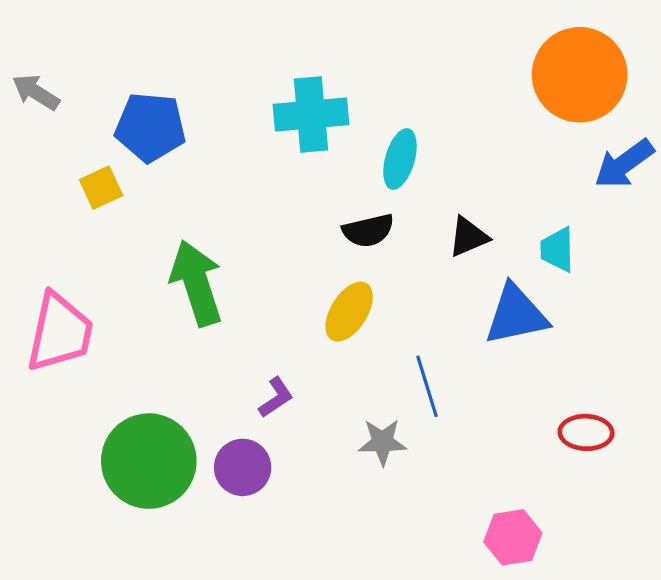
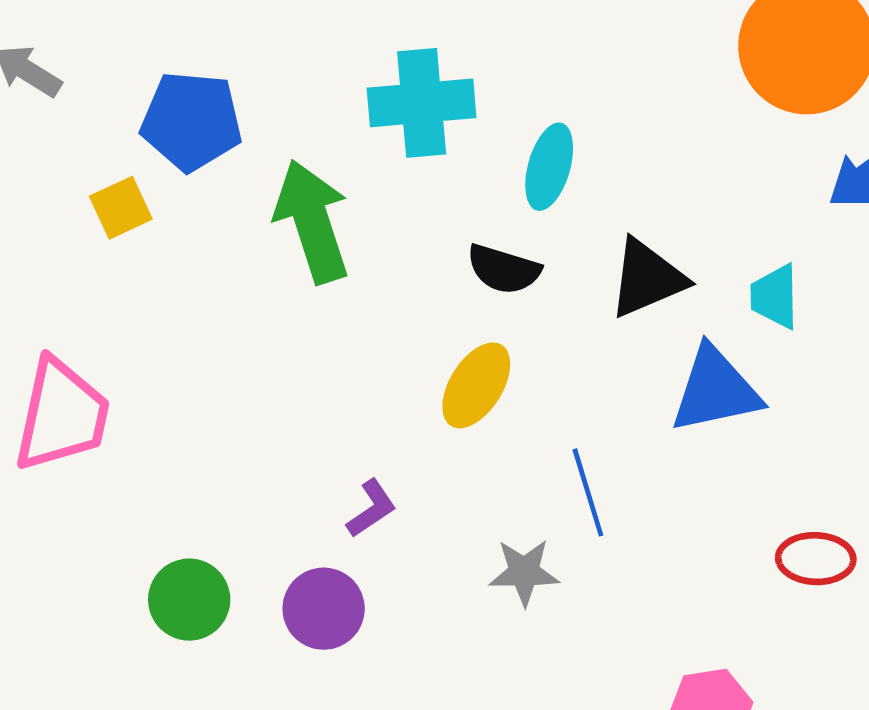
black semicircle: (368, 231) -> (504, 269), turned 30
black triangle: (468, 237) -> (647, 278), size x1.4
green arrow: (196, 283) -> (312, 221), moved
green circle: (149, 461) -> (189, 600), size x0.6

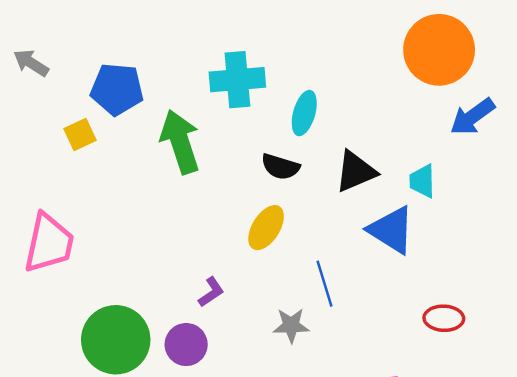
blue triangle: (715, 390) -> (391, 230), turned 44
green circle: (189, 600) -> (116, 340), size x1.6

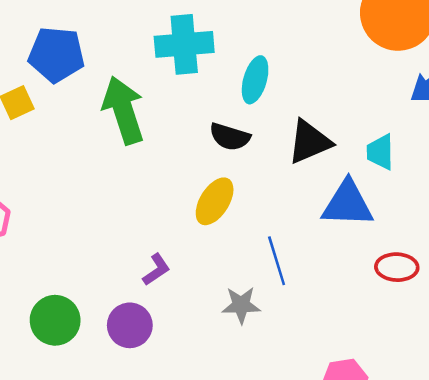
blue triangle: (391, 230) -> (347, 204), turned -30
red ellipse: (444, 318) -> (397, 267), moved
green circle: (116, 340) -> (55, 320), size x0.7

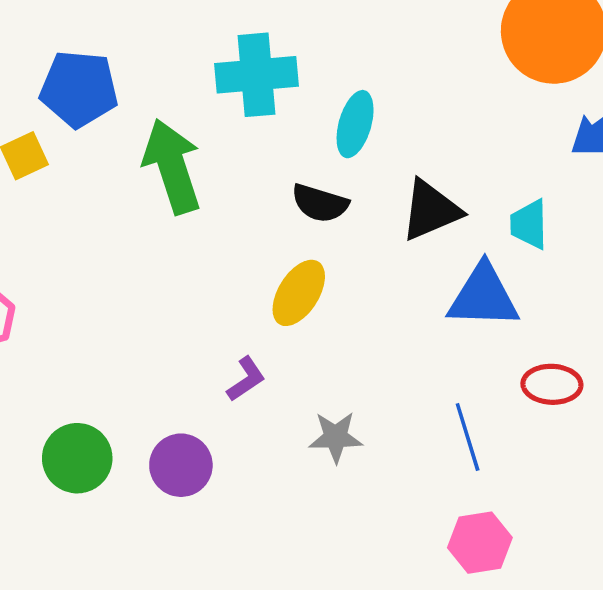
blue line: (277, 261) -> (468, 437), moved
purple L-shape: (156, 270) -> (246, 379), moved

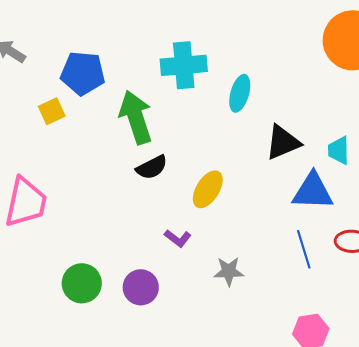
black semicircle: (320, 203) -> (152, 167), moved, turned -44
purple L-shape: (246, 379) -> (178, 238), turned 72
blue line: (468, 437) -> (304, 249), moved

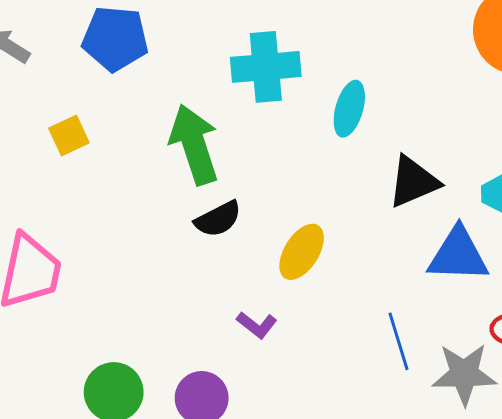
blue pentagon: (83, 73) -> (115, 39), moved
blue line: (304, 249) -> (399, 341), moved
gray star: (229, 271) -> (464, 374), moved, size x1.4

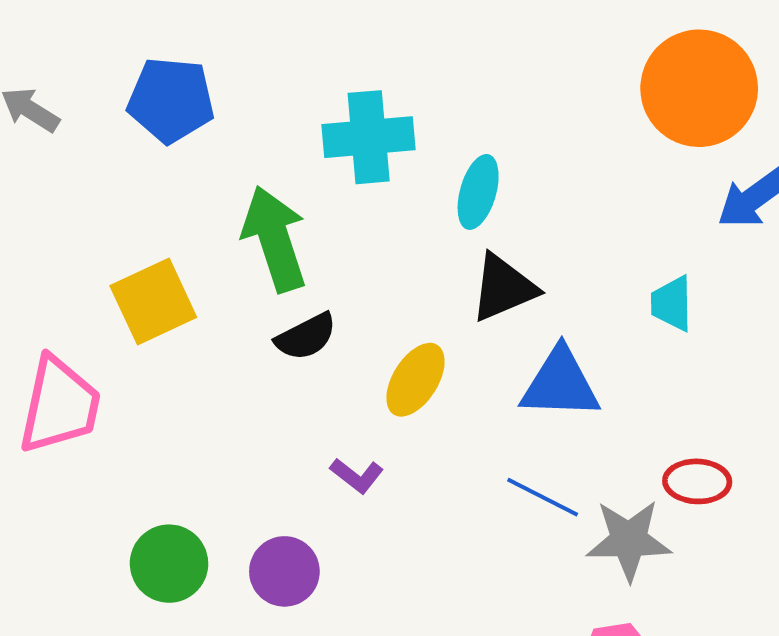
yellow square: (69, 136) -> (153, 301), moved, size x1.6
black triangle: (413, 182) -> (504, 288), moved
blue triangle: (458, 255) -> (560, 384), moved
blue line: (399, 341) -> (543, 497), turned -46

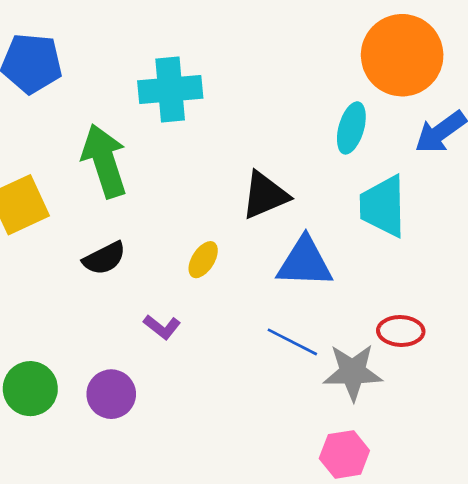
cyan ellipse: (478, 192) -> (351, 128), moved
cyan trapezoid: (672, 303) -> (383, 206), size x1.6
black semicircle: (306, 337) -> (104, 258), moved
yellow ellipse: (415, 380) -> (203, 260), size x0.7

